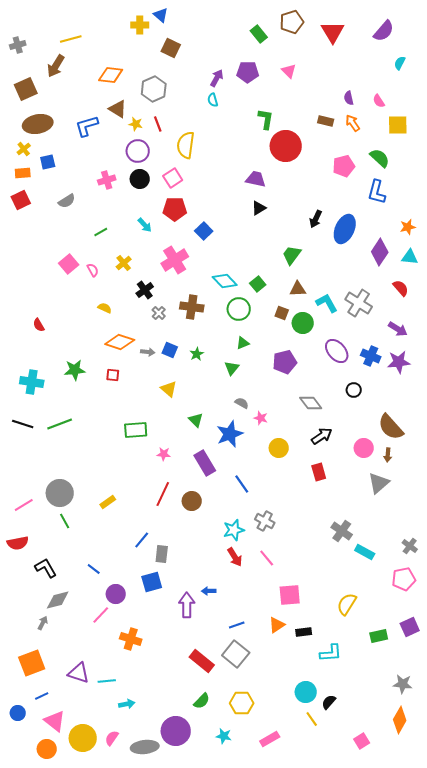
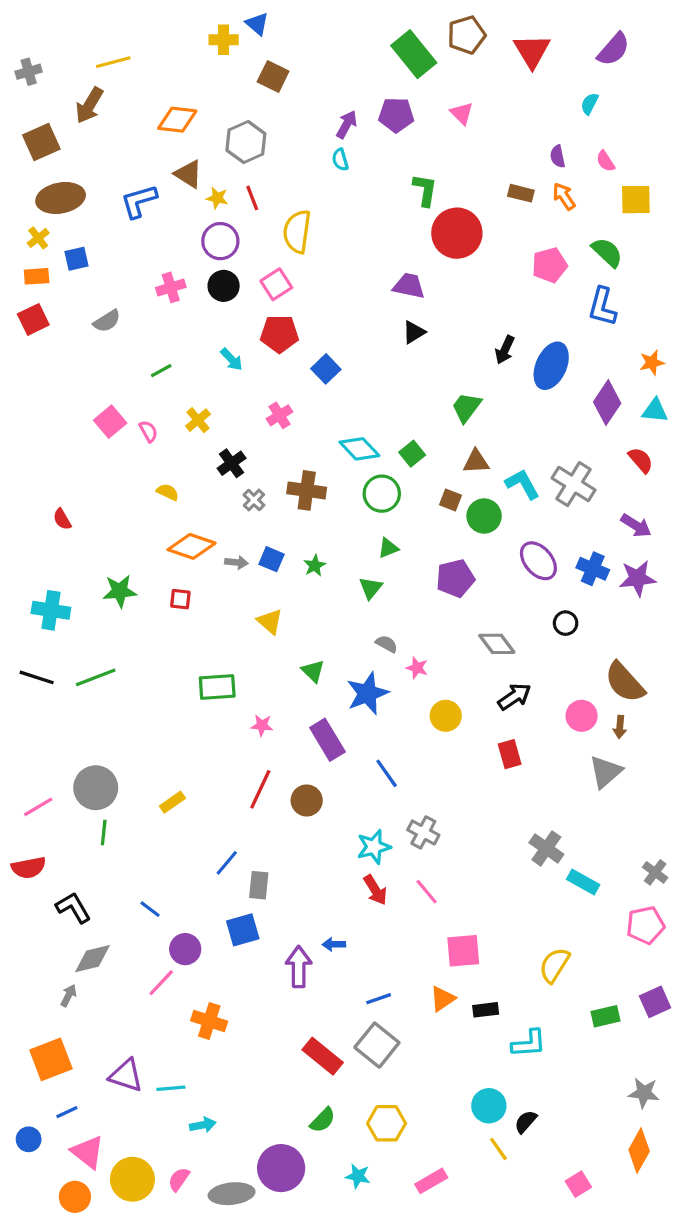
green rectangle: (259, 34) -> (414, 54), size x1.6
cyan semicircle: (400, 63) -> (590, 104), moved
pink cross: (175, 260) -> (279, 415), size x0.6
green line: (65, 521) -> (104, 832), turned 35

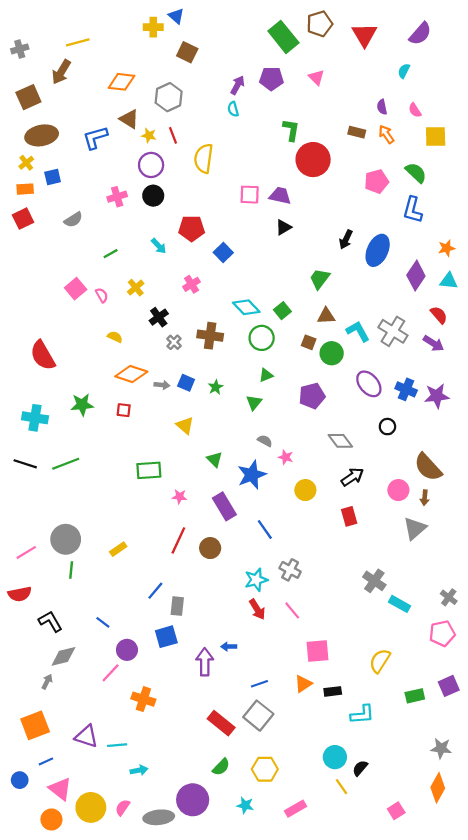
pink square: (276, 284) -> (250, 195), moved, turned 35
red semicircle: (62, 519) -> (43, 355), size x2.0
purple arrow: (636, 526) -> (433, 343), moved

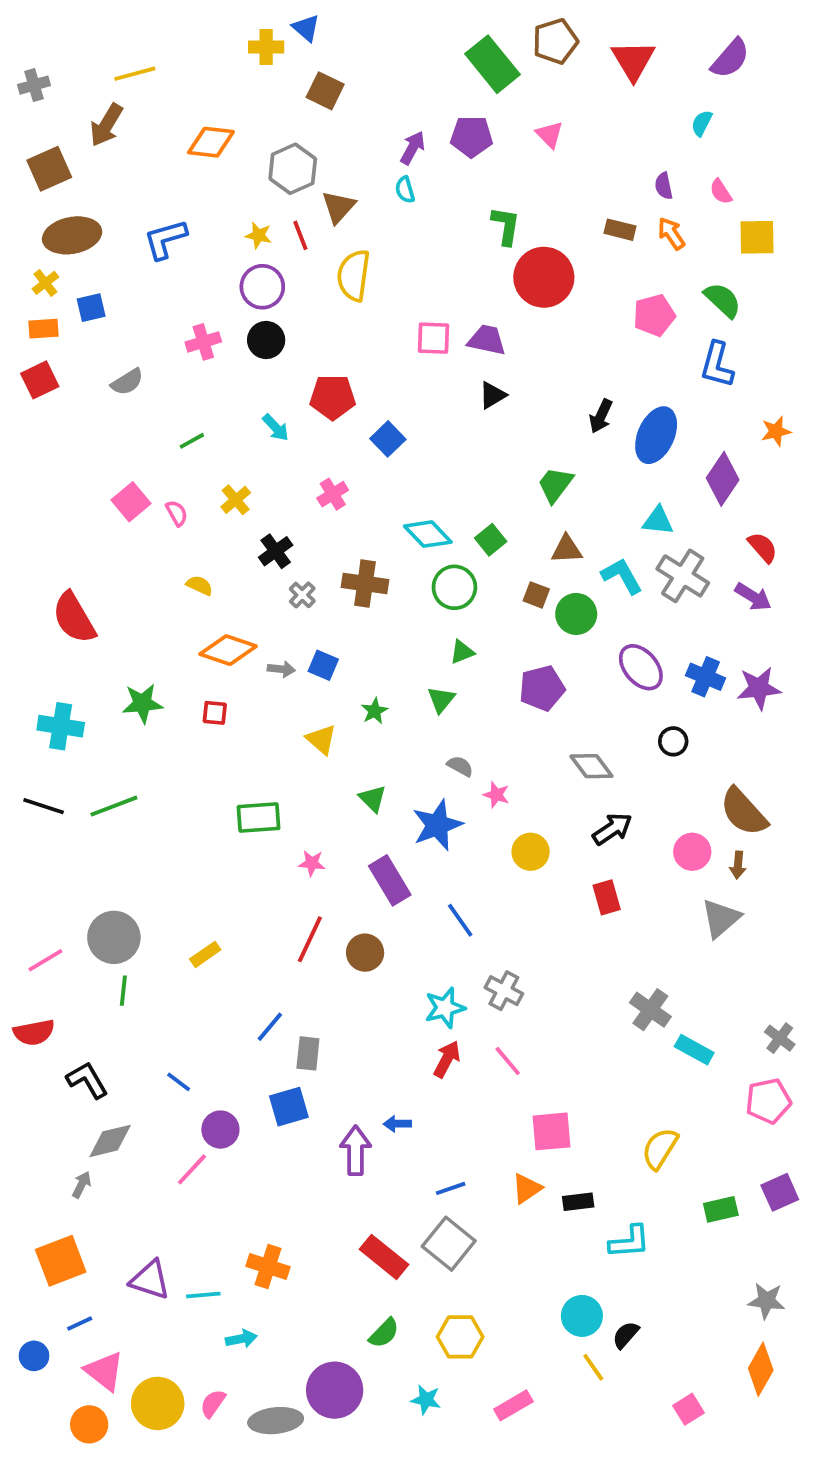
brown triangle: (129, 119) -> (338, 207), moved, turned 40
cyan triangle: (449, 281) -> (658, 521), moved
green star: (216, 387) -> (375, 711), moved
red arrow: (257, 609) -> (447, 1059), turned -120
orange cross: (143, 699) -> (268, 1266), moved

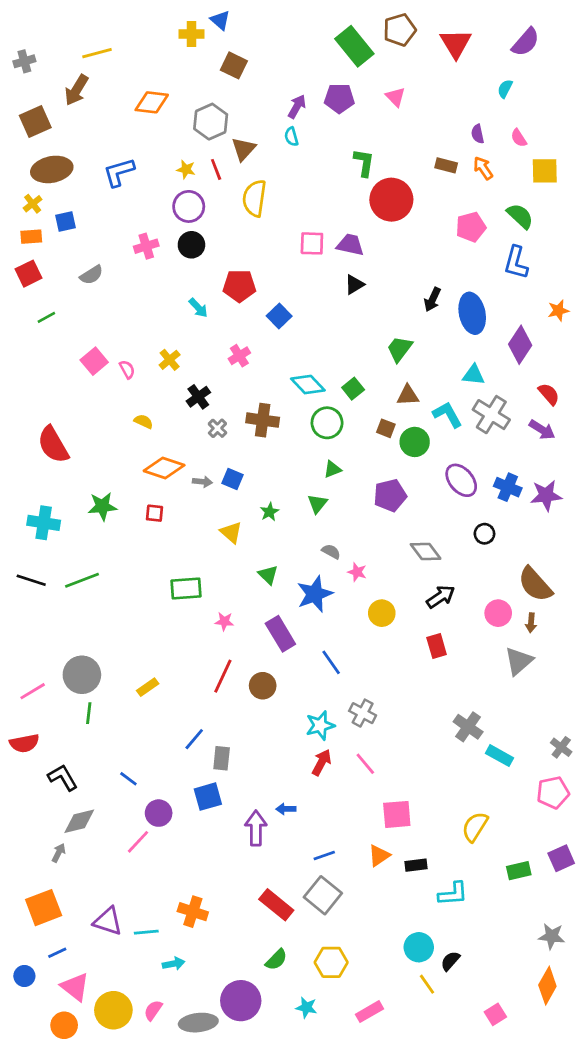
blue ellipse: (656, 435) -> (472, 313), turned -36
green line: (192, 441) -> (46, 317), moved

